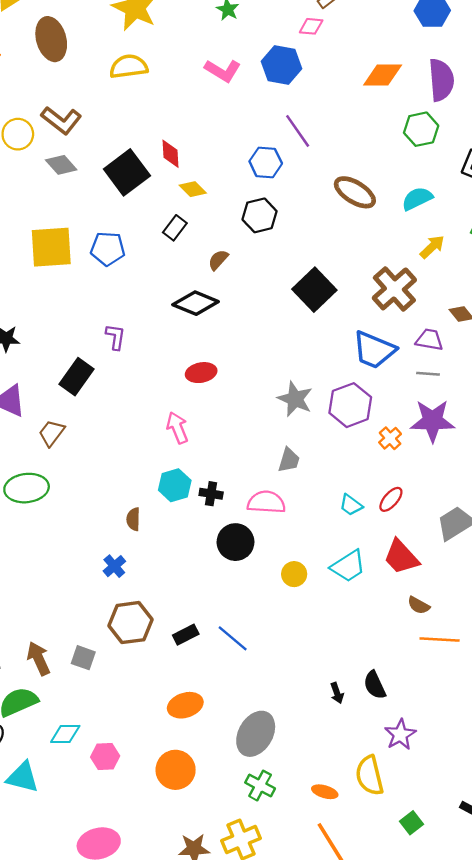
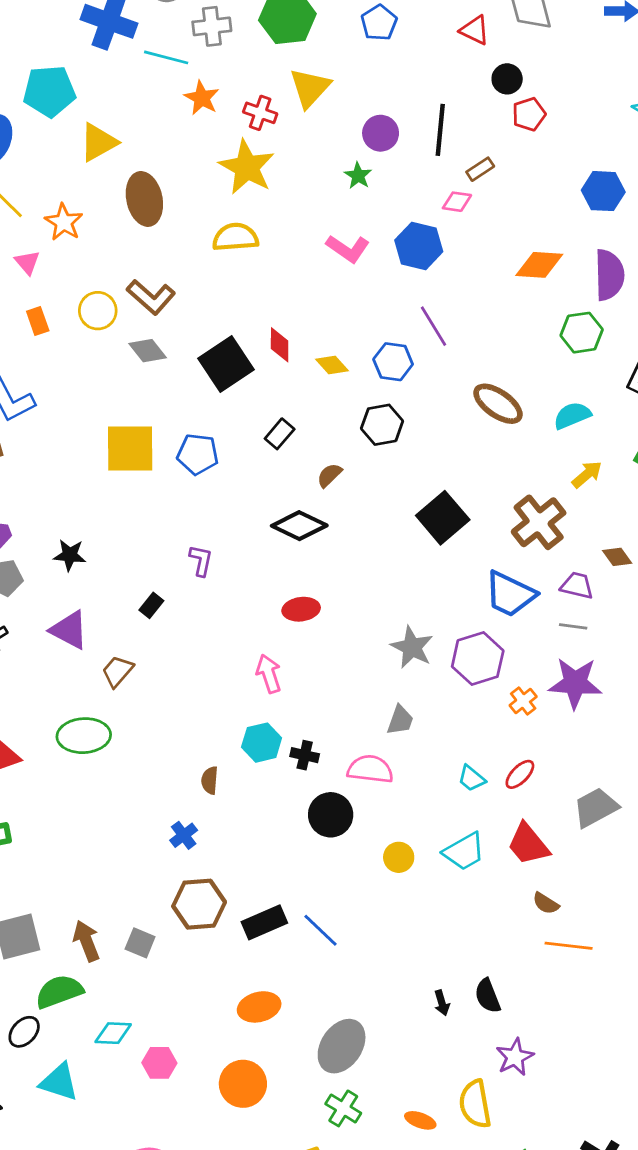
yellow diamond: (193, 189) -> (332, 365), moved
black rectangle: (76, 377) -> (151, 605), size x0.6
black rectangle: (186, 635) -> (264, 922), size x1.4

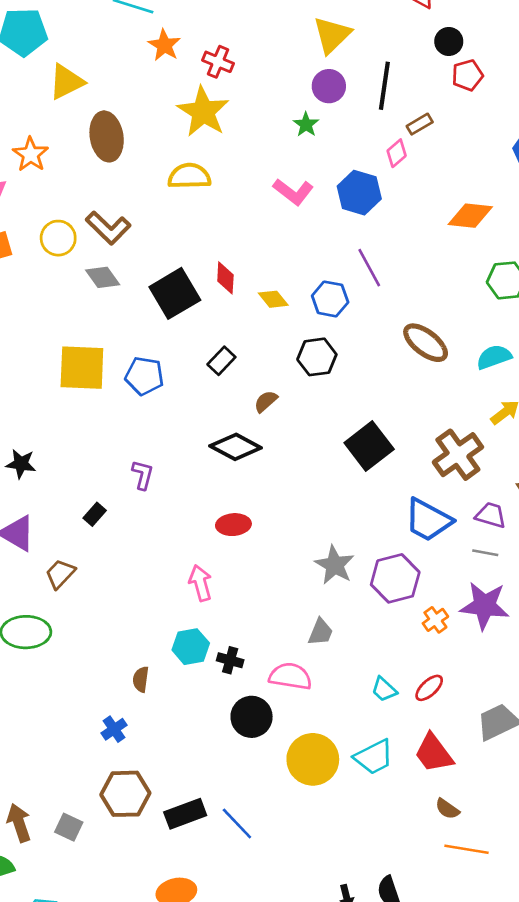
yellow triangle: (310, 88) -> (332, 35), moved
pink diamond: (457, 202) -> (397, 153), turned -52
yellow circle: (399, 857) -> (313, 759), size x1.8

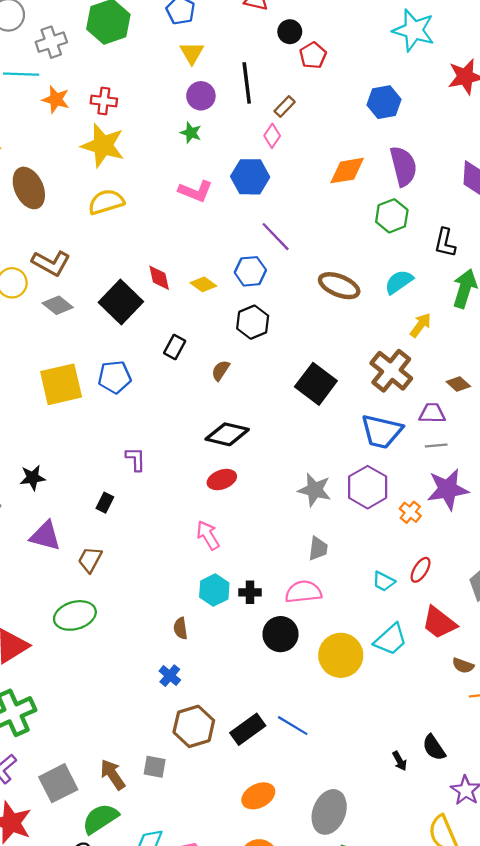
yellow triangle: (332, 35) -> (192, 53), size x0.7
black diamond: (236, 447) -> (227, 434), moved

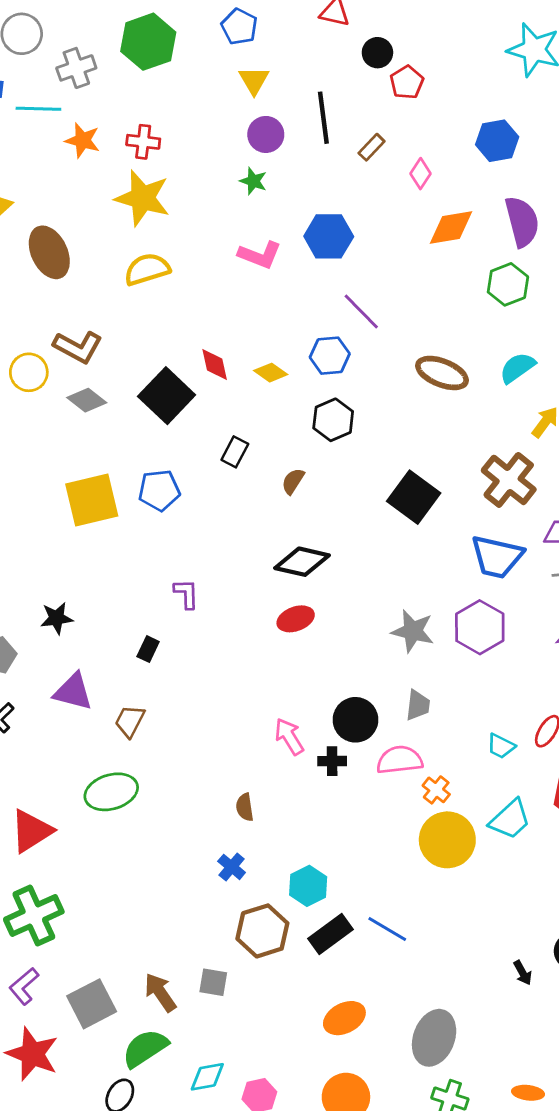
pink diamond: (272, 136) -> (421, 174), moved
orange cross: (410, 512) -> (436, 790), moved
pink arrow: (208, 535) -> (289, 737), moved
cyan hexagon: (214, 590) -> (308, 886), moved
black circle: (280, 634) -> (355, 720), moved

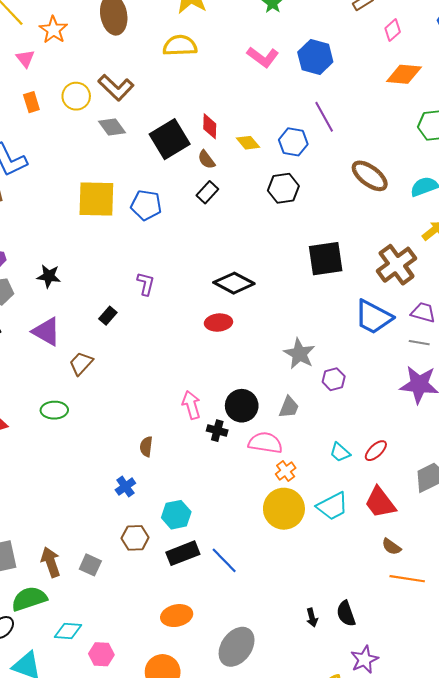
brown semicircle: (293, 481) -> (206, 160), moved, turned -84
black square: (414, 497) -> (326, 259), turned 30
purple hexagon: (480, 627) -> (334, 379), moved, size x0.6
green ellipse: (111, 792) -> (54, 410), size x0.7
brown hexagon: (262, 931) -> (135, 538), size x0.7

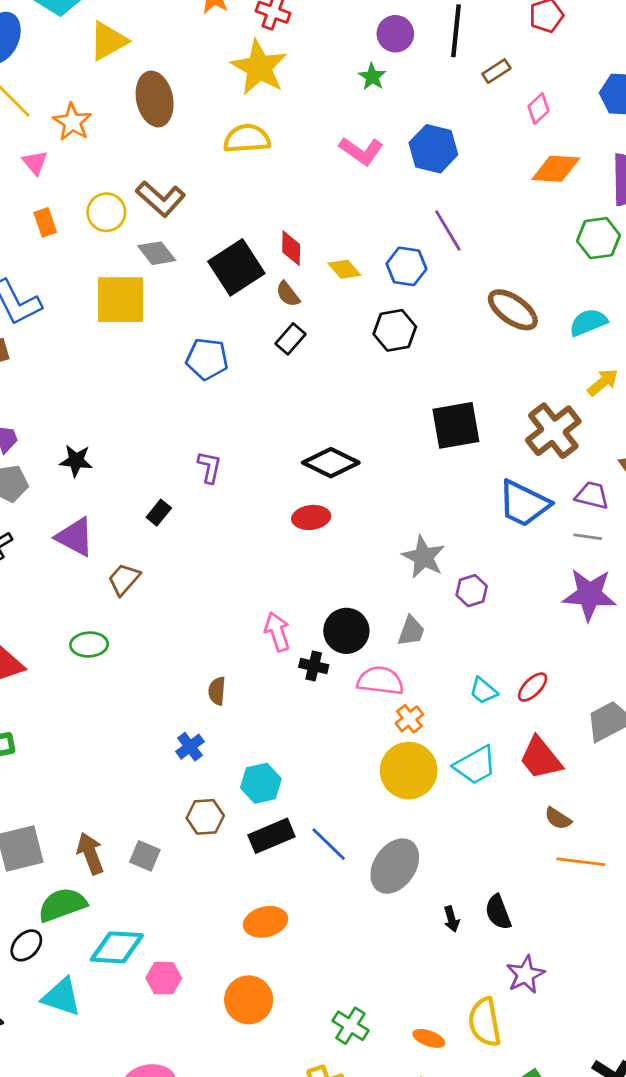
yellow square: (96, 199) -> (120, 300), moved
cyan diamond: (68, 631) -> (117, 947), size x1.4
gray ellipse: (237, 647) -> (395, 866), moved

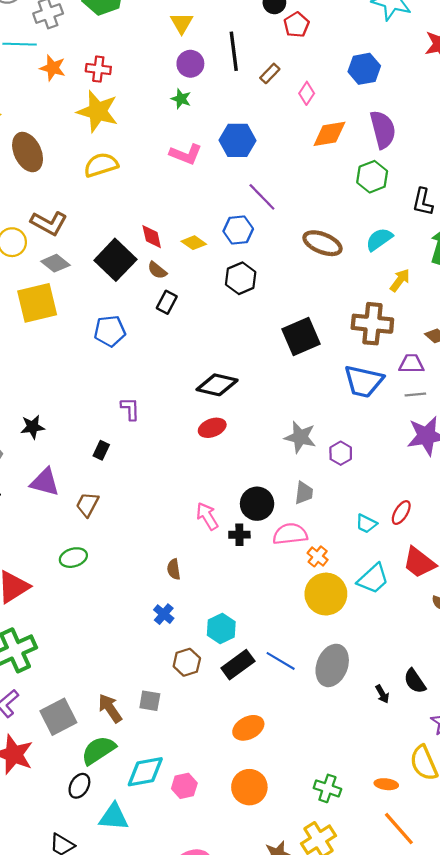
brown cross: (553, 431) -> (372, 324), turned -33

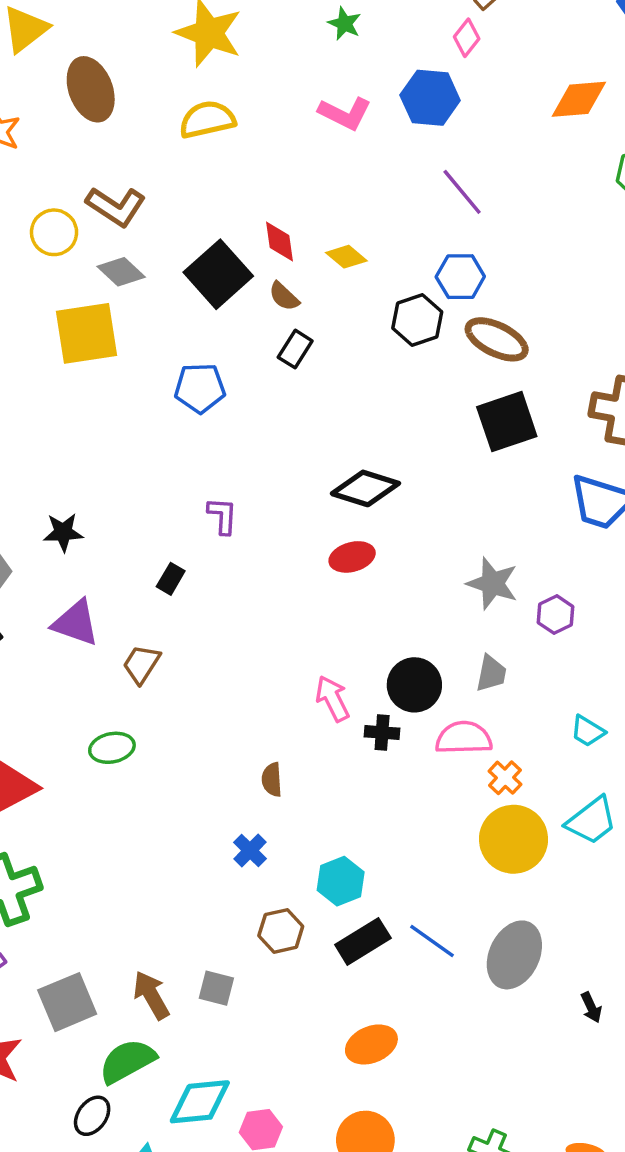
pink diamond: (307, 93) -> (467, 38), moved
blue hexagon: (238, 230) -> (460, 277), moved
brown ellipse: (322, 243) -> (497, 339), moved

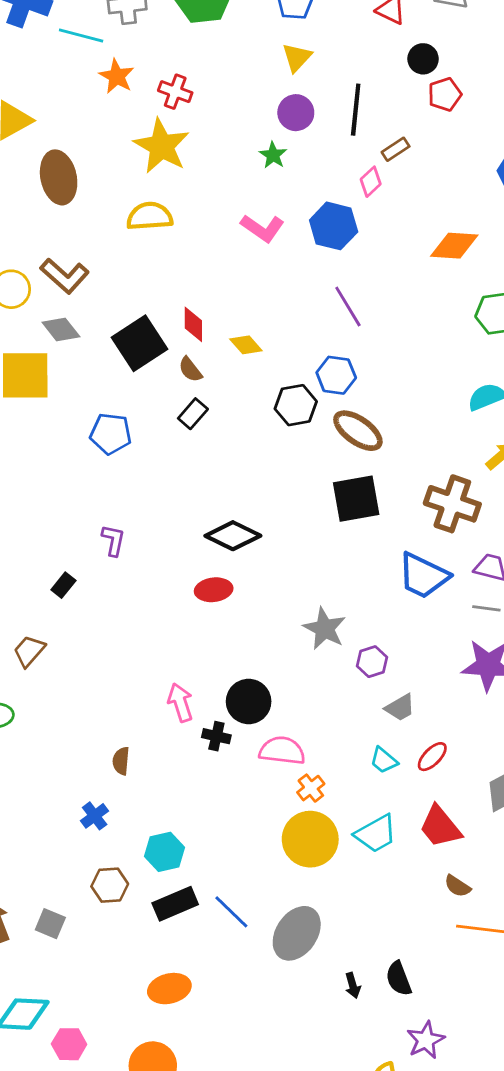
gray trapezoid: (491, 673) -> (400, 708), moved, turned 40

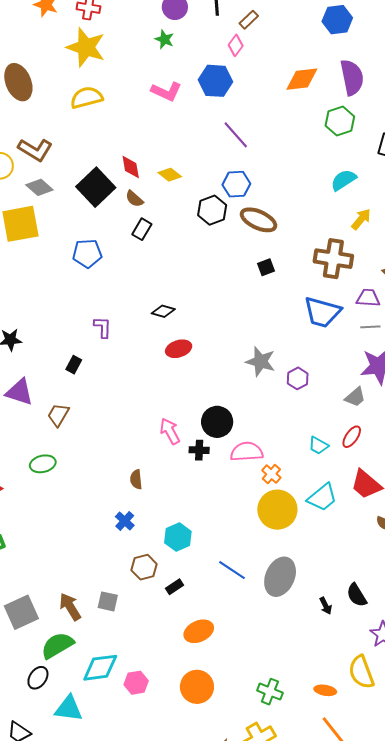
black square: (356, 499) -> (266, 267), size x0.5
black diamond: (233, 536) -> (163, 311), moved, size x0.6
gray trapezoid: (400, 708) -> (355, 397), moved
black rectangle: (175, 904) -> (175, 587), moved, size x0.6

